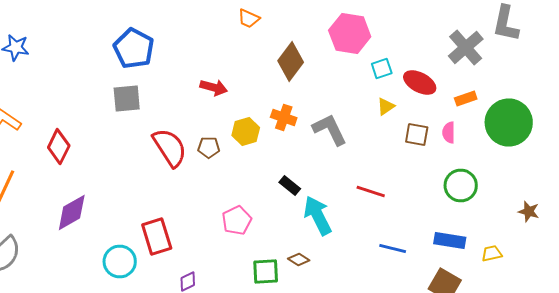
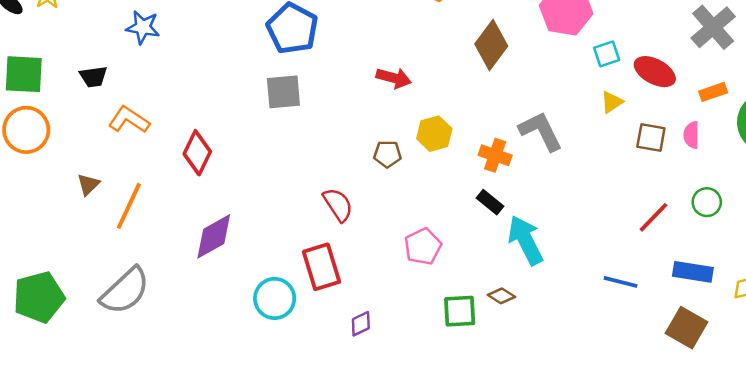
orange cross: (284, 118) -> (495, 155), moved
red semicircle: (170, 148) -> (338, 205), moved, size x0.7
green circle: (461, 186) -> (707, 202), size x0.7
red line: (371, 192) -> (654, 217), moved, turned -64

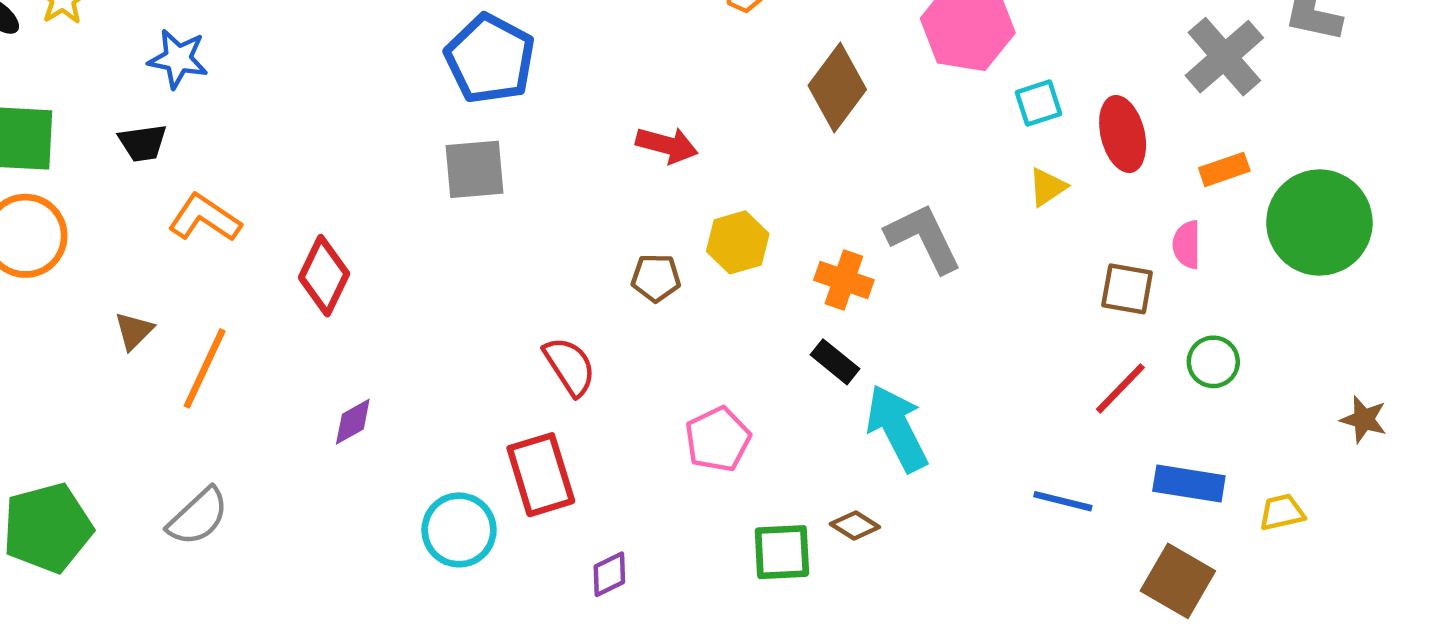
blue star: (143, 27) -> (178, 59), moved
red ellipse: (655, 72) -> (1123, 134), turned 48
brown square: (651, 138) -> (1127, 289), moved
purple diamond: (214, 236) -> (353, 422), size x0.6
gray semicircle: (125, 291) -> (198, 517), size x0.7

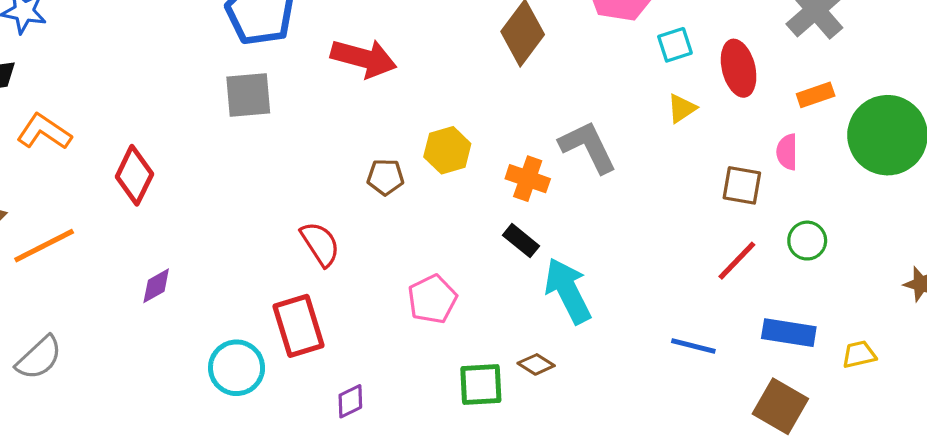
red arrow: (667, 145) -> (364, 58), moved, size x1.4
orange line: (205, 368) -> (44, 246), turned 38

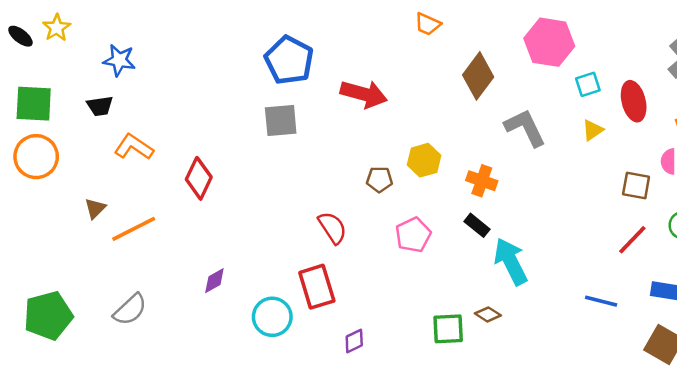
gray L-shape: (588, 147) -> (525, 128), moved
purple diamond: (156, 286) -> (214, 281), moved
pink pentagon: (432, 299) -> (413, 235), moved

